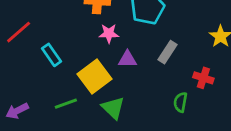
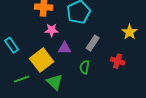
green semicircle: (180, 102) -> (85, 67), moved

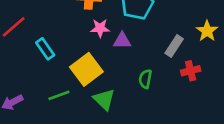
gray rectangle: (93, 43) -> (174, 46), moved
purple triangle: (65, 48) -> (122, 41), moved
red cross: (118, 61) -> (191, 71), turned -32

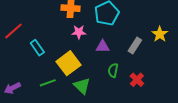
purple triangle: (122, 41) -> (103, 47), moved
red cross: (191, 71) -> (137, 80), moved, turned -32

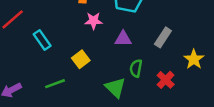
yellow star: (160, 34) -> (194, 59), moved
yellow square: (68, 63) -> (81, 59), size x0.6
green triangle: (82, 86) -> (115, 88), moved

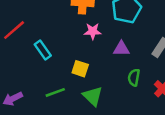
yellow square: (81, 59) -> (80, 69), turned -35
green triangle: (115, 88) -> (93, 96), moved

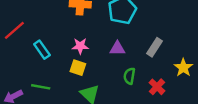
pink star: (93, 31) -> (80, 46), moved
green line: (55, 92) -> (41, 87), moved, turned 30

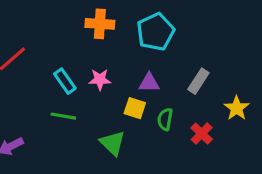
cyan rectangle: (42, 50) -> (65, 81), moved
yellow square: (78, 68) -> (135, 108), moved
green line: (41, 87) -> (63, 116), moved

